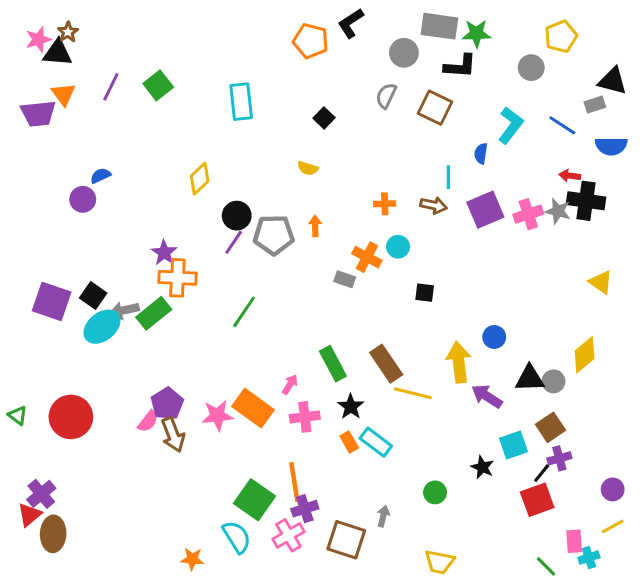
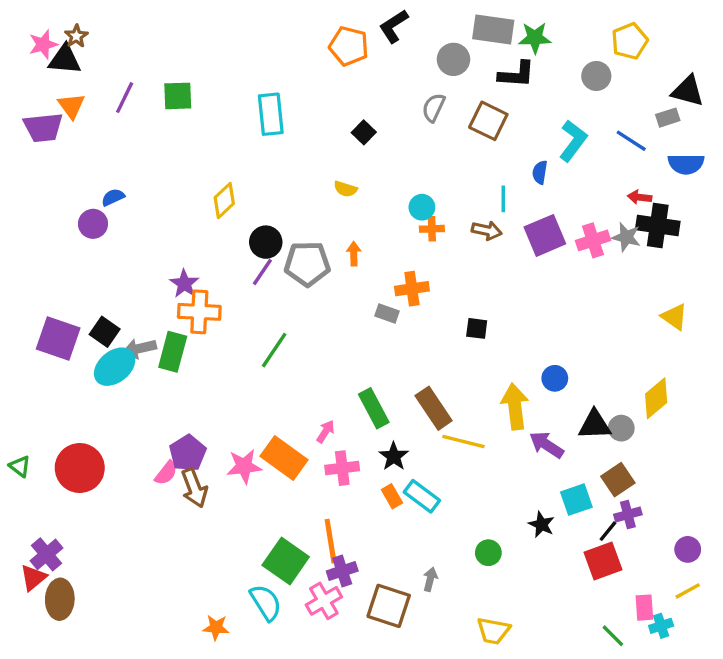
green square: (158, 85) -> (178, 96), turned 36
cyan circle: (398, 247) -> (422, 207), moved
orange cross: (367, 257) -> (412, 289), turned -36
green rectangle: (154, 313) -> (173, 352), turned -36

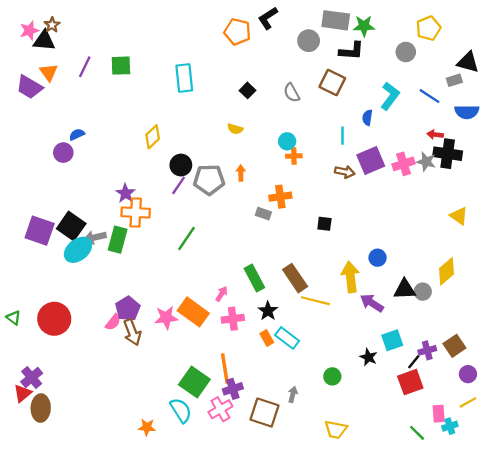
gray semicircle: (434, 108) -> (292, 93), moved, turned -54
purple trapezoid: (43, 127) -> (29, 87), turned 36
brown arrow: (487, 230) -> (345, 172), moved
black square: (105, 332) -> (71, 226), size x1.4
brown square: (618, 480) -> (454, 346), moved

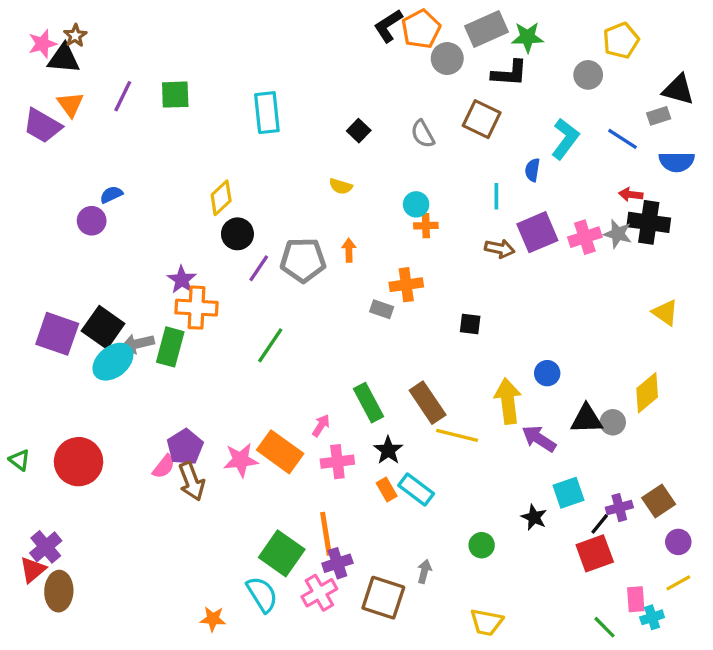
gray rectangle: (336, 20) -> (487, 29), turned -32
orange pentagon: (237, 32) -> (421, 29), moved, turned 30
black circle: (181, 165) -> (237, 234), moved

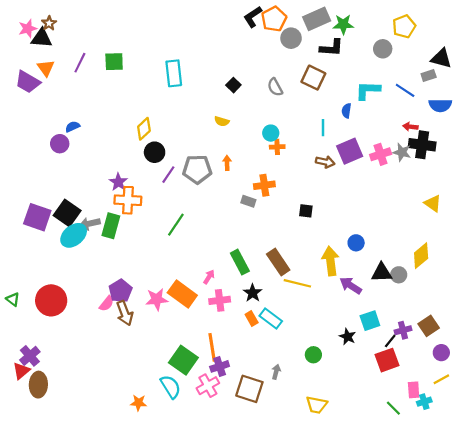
cyan L-shape: (565, 139) -> (368, 90), turned -125

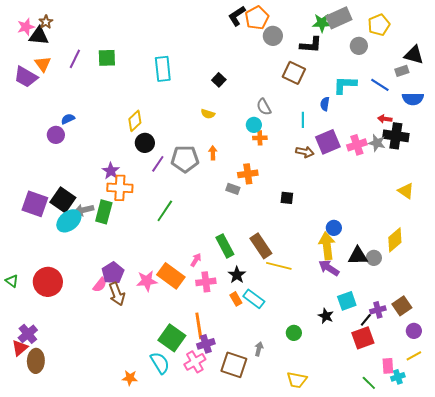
gray rectangle: (317, 19) -> (339, 18), moved
gray semicircle: (275, 87) -> (264, 107), moved
yellow arrow: (330, 261) -> (327, 246), moved

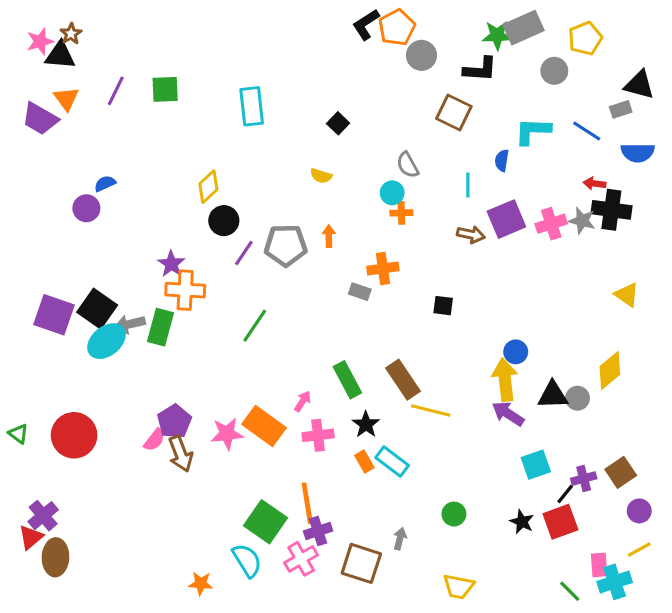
black star: (326, 316) -> (522, 522), moved
cyan cross: (398, 377) -> (615, 582), size x1.5

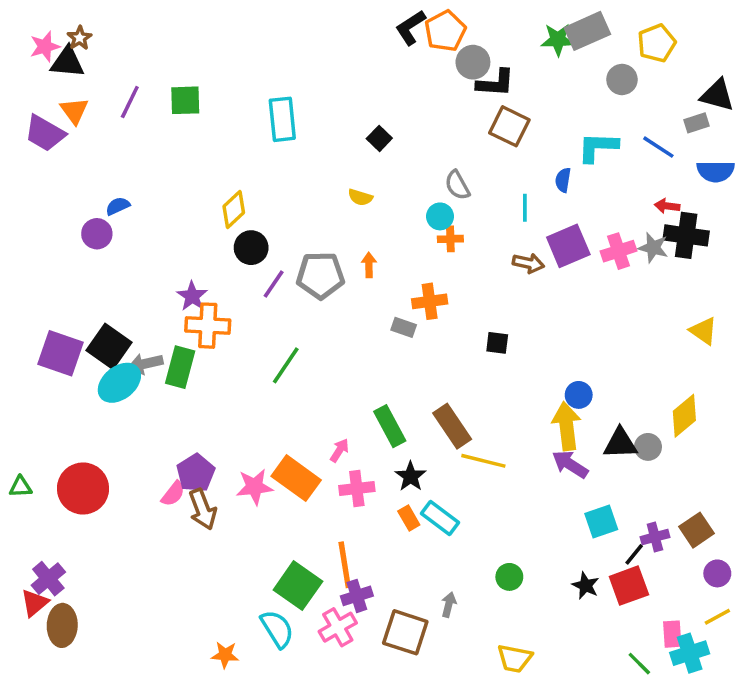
black L-shape: (480, 69) -> (495, 83), moved
green triangle: (18, 434) -> (21, 487), turned -40

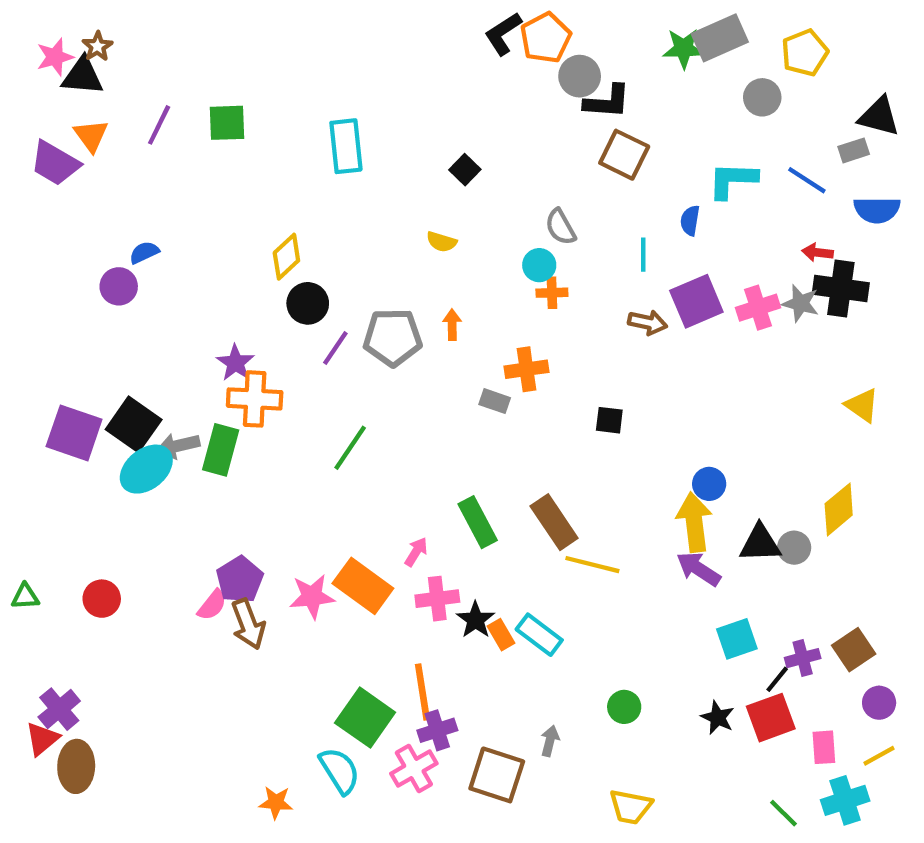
black star: (411, 476) -> (476, 620), moved
red circle: (83, 489) -> (102, 599), size x0.6
pink rectangle: (672, 634) -> (824, 747), moved

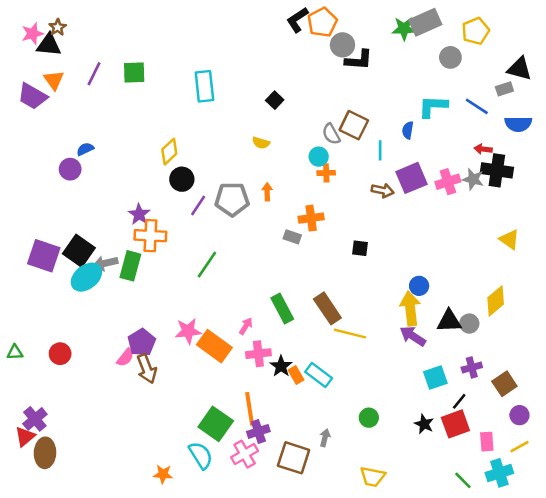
brown square: (624, 155) -> (354, 125), moved
pink star: (312, 596) -> (188, 331), moved
purple cross: (803, 658) -> (472, 367), moved

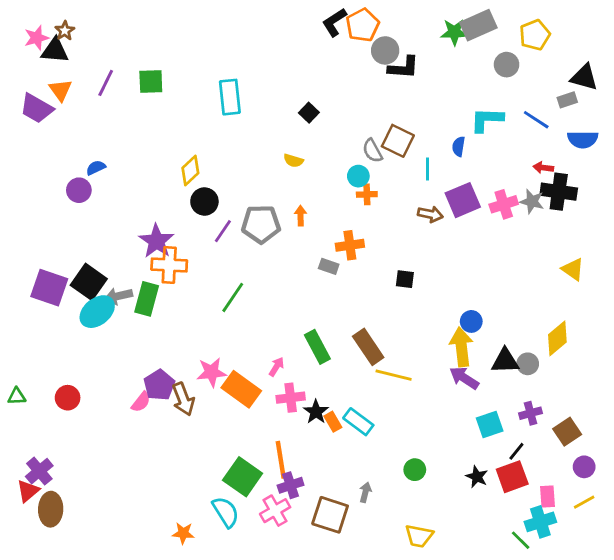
purple star: (139, 214) -> (156, 241), size x1.4
brown arrow: (147, 369) -> (183, 399), moved
cyan cross: (499, 473) -> (540, 522), moved

